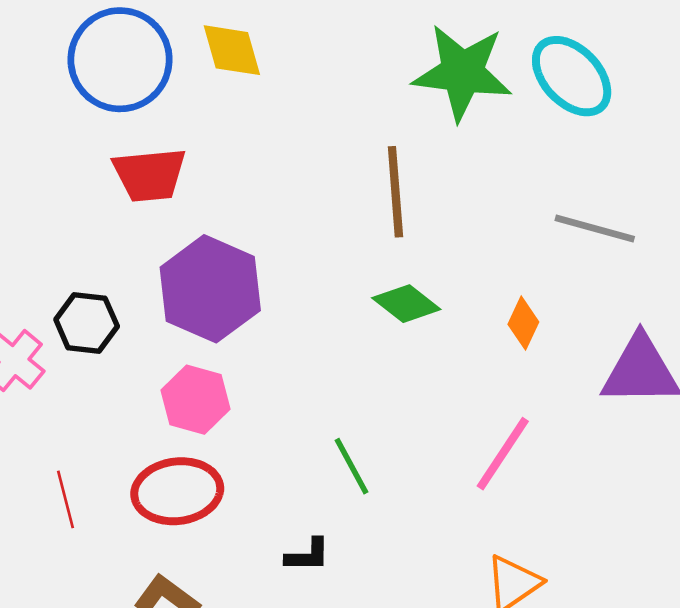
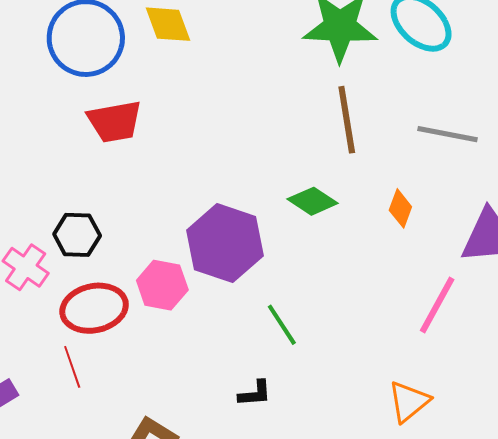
brown line: (395, 192) -> (347, 120), moved
purple hexagon: (210, 289) -> (225, 243), moved
pink line: (503, 454) -> (437, 305), moved
red ellipse: (177, 491) -> (94, 308), moved

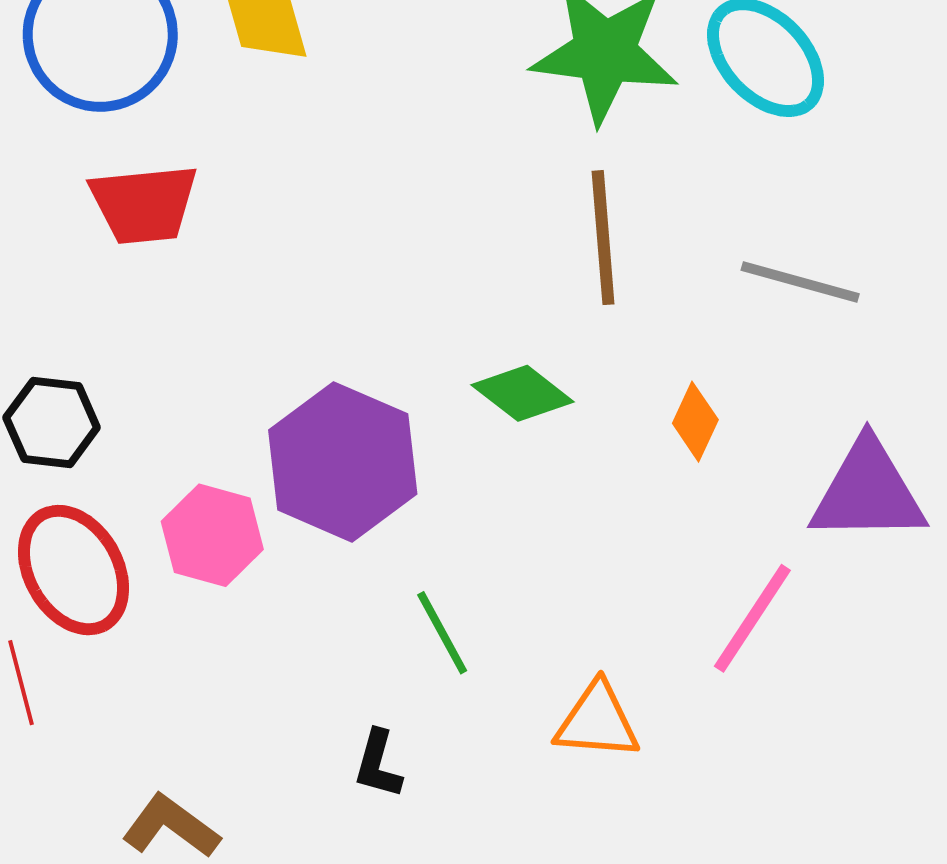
red ellipse: (94, 308) -> (74, 570), turned 68
black L-shape: (255, 393) -> (378, 764), turned 105
orange triangle: (409, 402) -> (597, 721), moved, turned 39

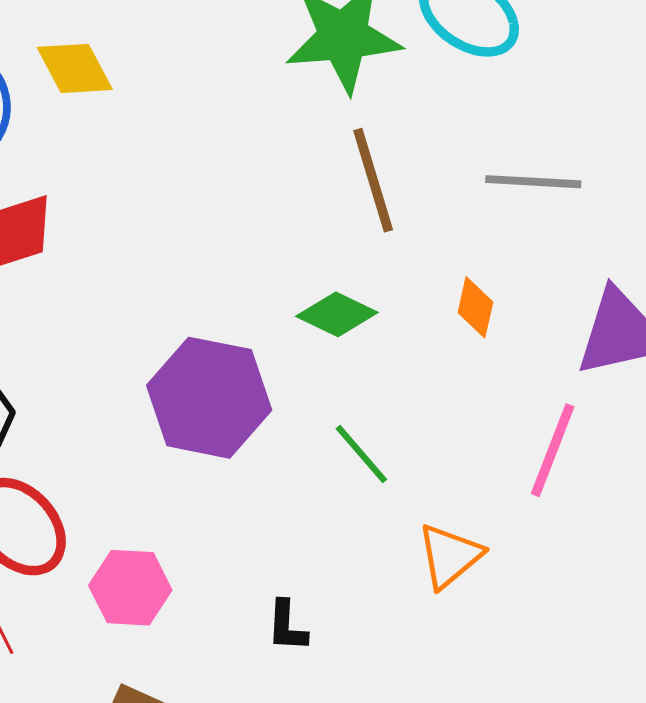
pink hexagon: (212, 535) -> (130, 588), moved
green line: (442, 633) -> (361, 454), moved
orange triangle: (597, 721) -> (450, 556), turned -32

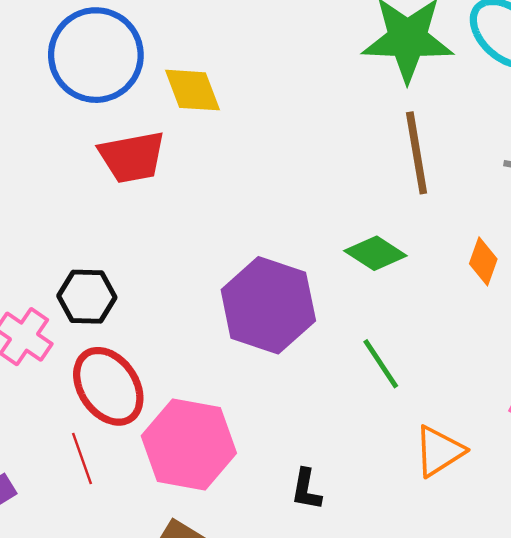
yellow diamond: (75, 68) -> (193, 90), moved
pink hexagon: (130, 588) -> (189, 445), size x1.5

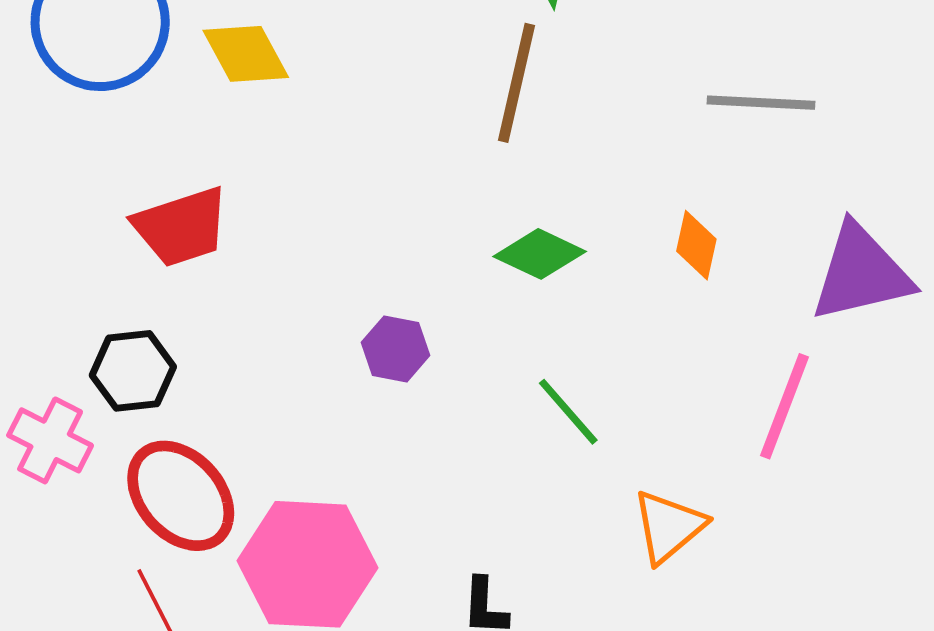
brown line: (417, 153) -> (517, 83), moved, turned 30
red trapezoid: (132, 157) -> (181, 227), moved
purple hexagon: (268, 305) -> (395, 349), size x0.5

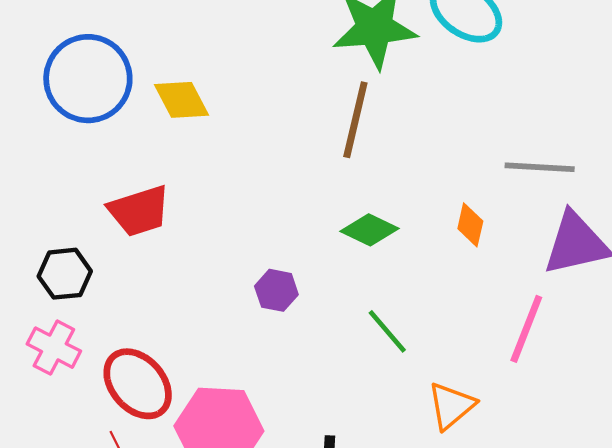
gray line: (761, 103) -> (540, 167), moved
black hexagon: (133, 371) -> (65, 274), moved

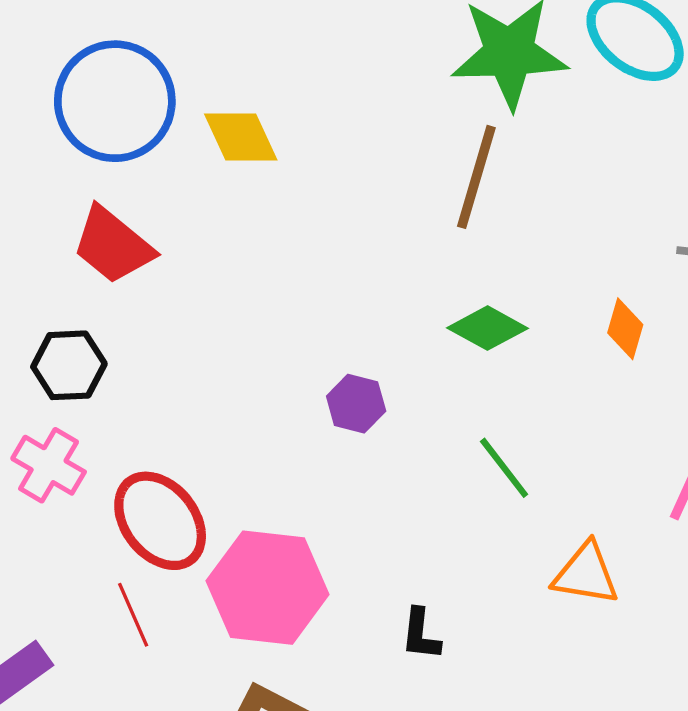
red trapezoid: (139, 211) -> (113, 245), moved, turned 54
orange triangle: (451, 406) -> (586, 574), turned 46

